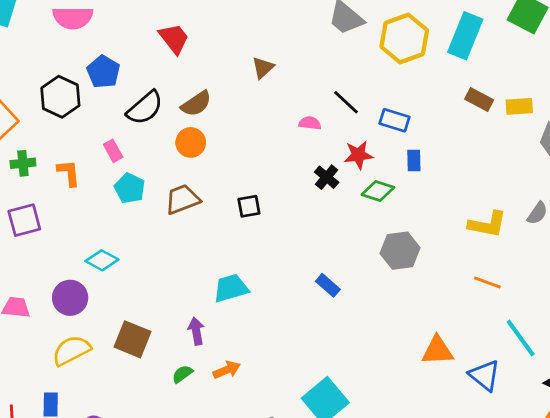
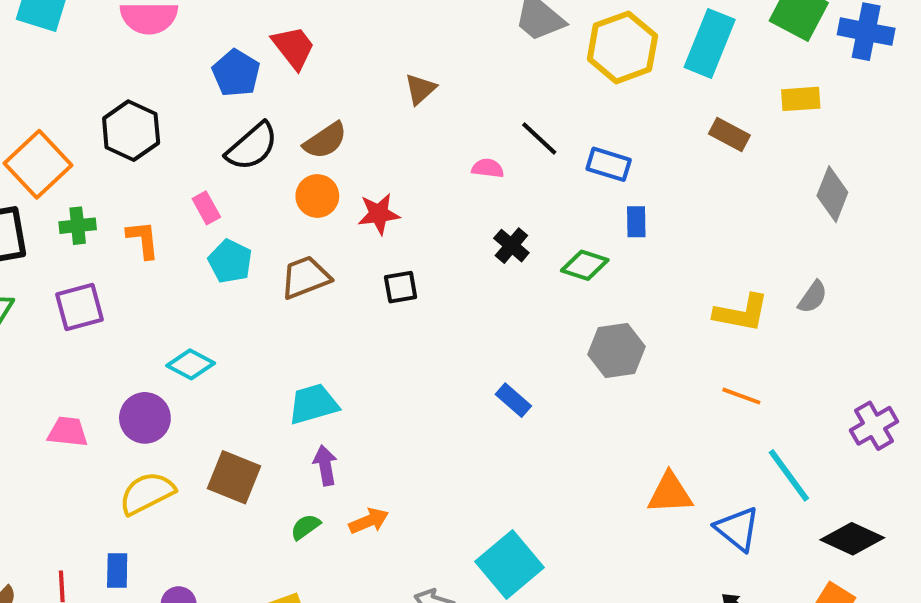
blue pentagon: (103, 72) -> (236, 73), moved
yellow rectangle: (519, 106) -> (801, 99), moved
red star: (358, 155) -> (379, 214), moved
cyan trapezoid: (231, 288) -> (313, 404), moved

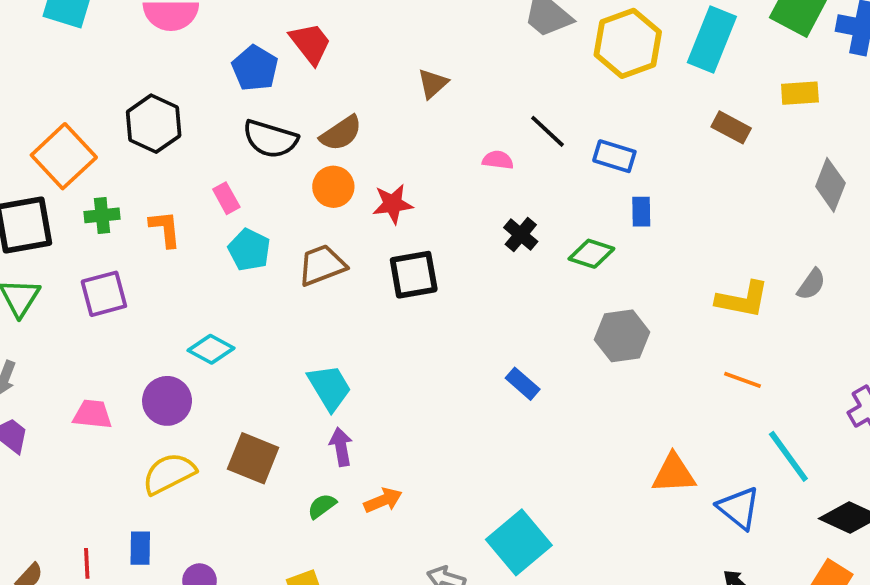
black semicircle: (252, 146) -> (270, 139), turned 58
black square: (401, 287) -> (414, 275), size x1.5
cyan trapezoid: (313, 404) -> (330, 388), turned 75

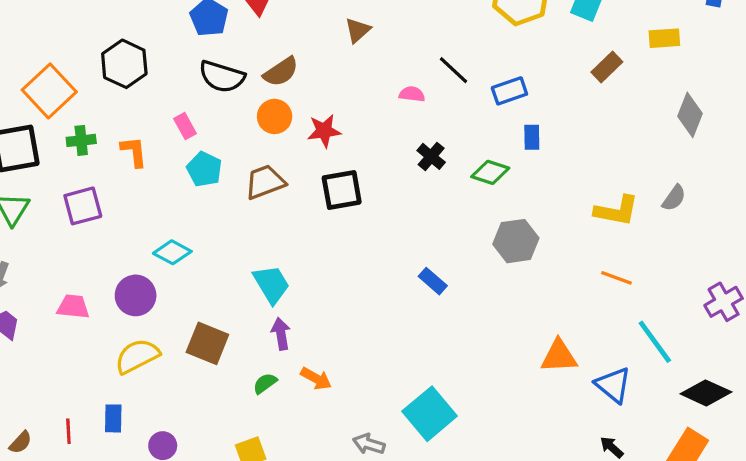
brown rectangle: (731, 127) -> (607, 67), turned -72
blue rectangle: (614, 156) -> (509, 91), turned -36
orange arrow: (383, 500) -> (316, 379), turned 52

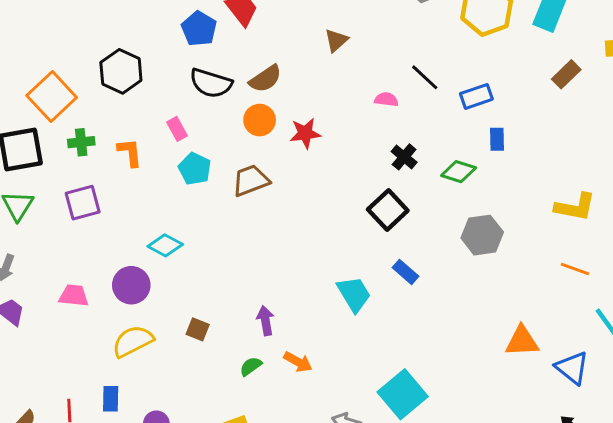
black square: (342, 190) -> (388, 210), moved, turned -33
cyan trapezoid: (271, 284) -> (354, 294), moved
brown square: (207, 343) -> (198, 329), size x0.6

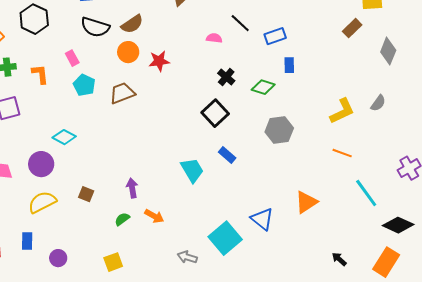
brown rectangle: (566, 74) -> (352, 28), moved
yellow L-shape: (575, 207) -> (342, 111), turned -36
orange triangle: (522, 341) -> (306, 202), turned -30
blue triangle: (572, 368) -> (262, 219), moved

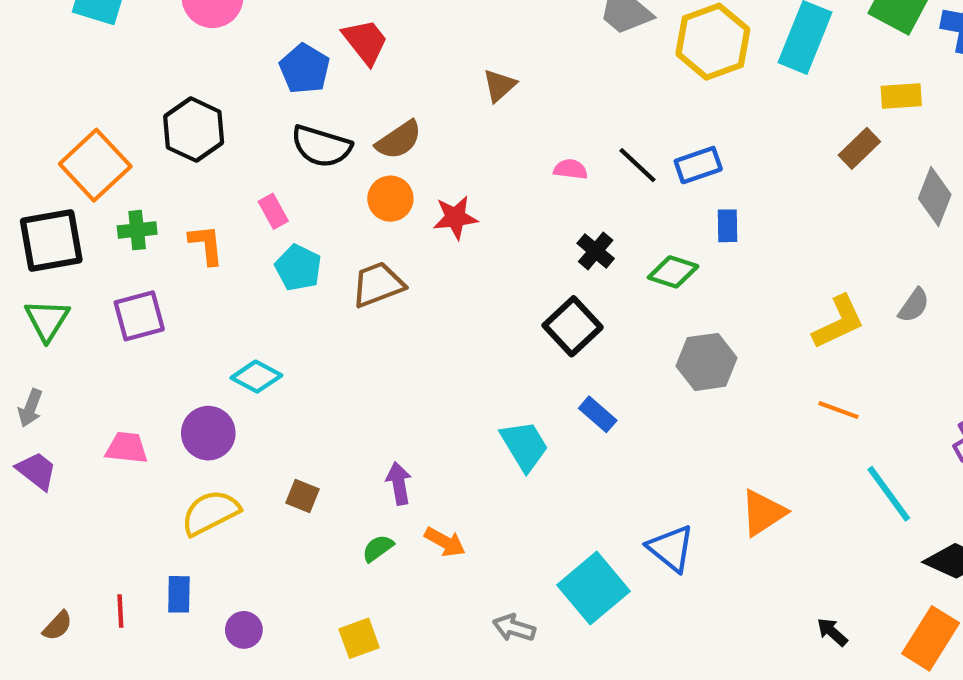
black line: (240, 23) -> (637, 165), moved

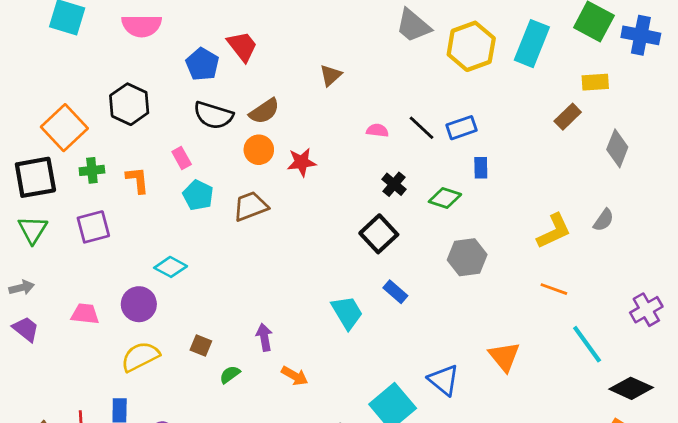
gray arrow: (30, 408) -> (22, 288), turned -125
orange triangle: (763, 513) -> (504, 357), turned -36
green semicircle: (378, 548) -> (230, 375), moved

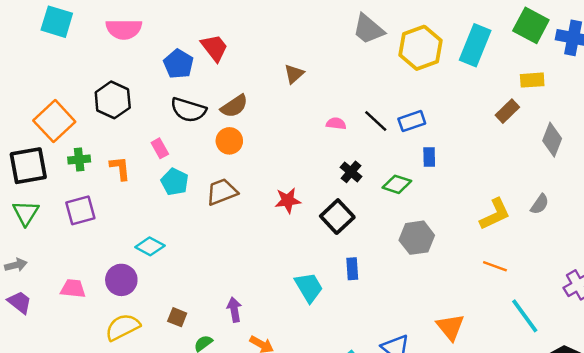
red star: (302, 162) -> (288, 200), moved
blue rectangle: (395, 292) -> (352, 269), turned 45

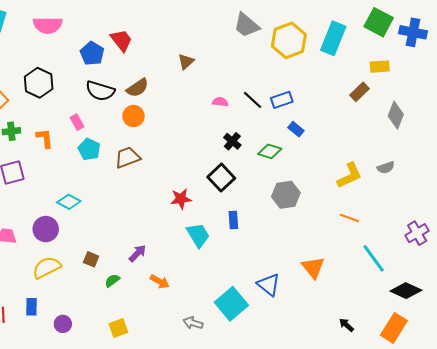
blue rectangle: (429, 157) -> (296, 129), turned -49
red star: (288, 200) -> (181, 199), moved
gray semicircle: (540, 204) -> (386, 168), turned 36
purple arrow: (234, 310) -> (138, 253), turned 54

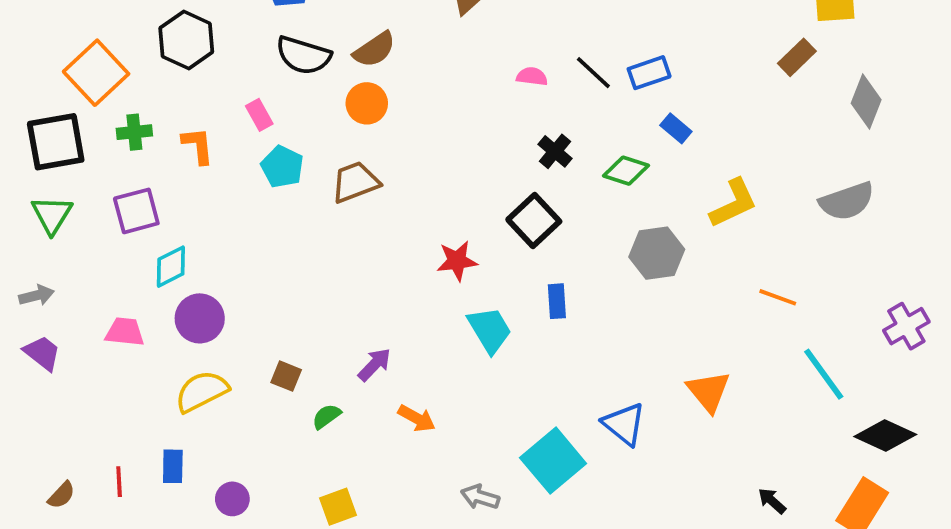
gray semicircle: (386, 168) -> (847, 201), size x1.6
yellow L-shape: (349, 176) -> (734, 203), moved
cyan diamond: (69, 202) -> (171, 267), moved, turned -55

